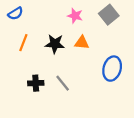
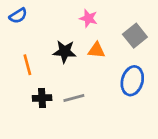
gray square: (109, 15) -> (135, 36), moved
orange line: (23, 43) -> (27, 65), moved, turned -36
gray line: (63, 83) -> (74, 98), turned -66

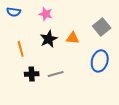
blue semicircle: (18, 16) -> (14, 12), turned 40
pink star: (88, 18) -> (46, 14), moved
black star: (65, 52) -> (49, 39), turned -30

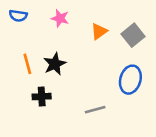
orange triangle: (73, 38) -> (99, 31), moved, turned -40
black star: (49, 39) -> (55, 64), moved
gray line: (56, 74) -> (95, 110), moved

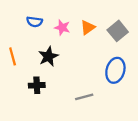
blue semicircle: (18, 16) -> (34, 22), moved
pink star: (60, 18) -> (62, 28), moved
orange line: (27, 64) -> (13, 56), moved

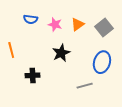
black star: (48, 56) -> (61, 53), moved
gray line: (84, 97) -> (85, 86), moved

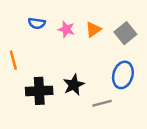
black star: (61, 53) -> (74, 85), moved
black cross: (33, 75) -> (39, 91), size x1.5

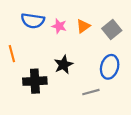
blue semicircle: (37, 23) -> (33, 21), size x1.5
black star: (74, 85) -> (63, 65), moved

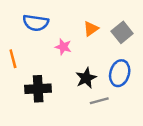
pink star: (59, 26) -> (63, 47), moved
black star: (63, 65) -> (86, 78), moved

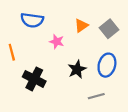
black cross: (38, 89) -> (34, 79), turned 30
gray line: (99, 101) -> (96, 96), moved

